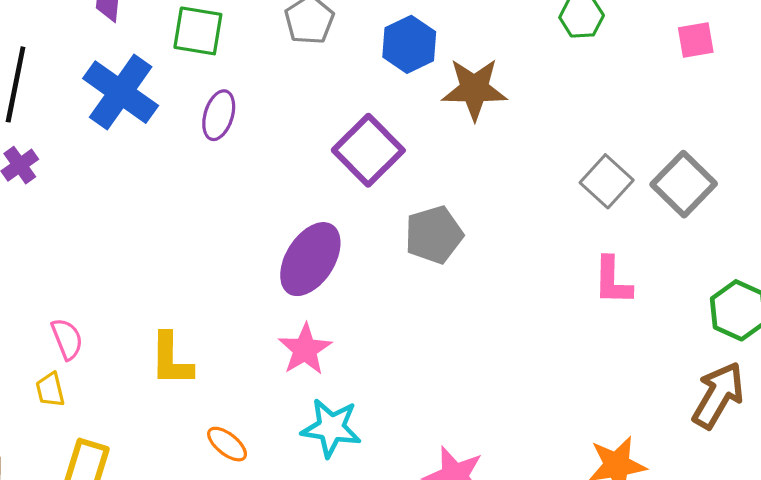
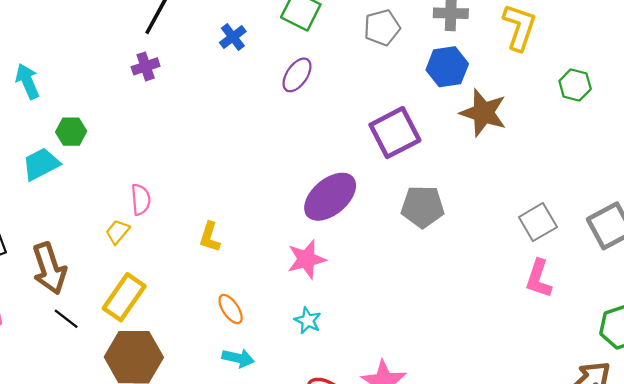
blue cross: (121, 92) -> (233, 37), size x0.5
gray square: (607, 181) -> (538, 222), moved
yellow L-shape: (171, 359) -> (210, 237), size x0.7
yellow trapezoid: (50, 390) -> (118, 232), turned 36
cyan star: (331, 428) -> (308, 320), size x0.6

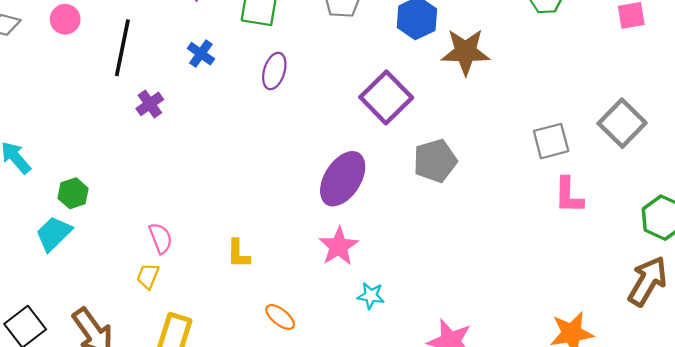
purple cross: (146, 66) -> (150, 104), moved
gray square: (538, 222) -> (551, 141), turned 33
cyan star: (308, 320) -> (371, 296), moved

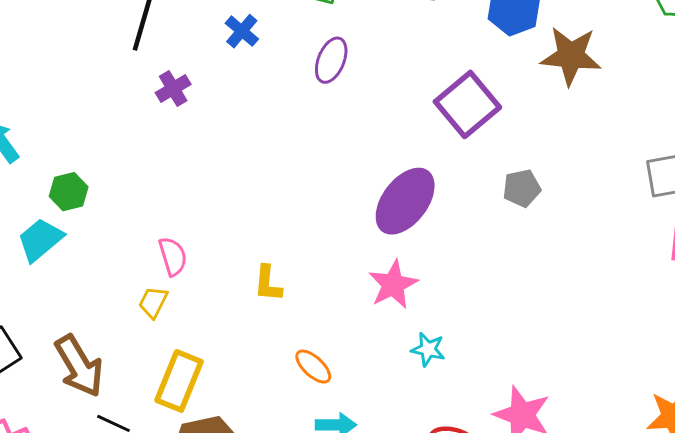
gray pentagon: (435, 161) -> (522, 188), size x0.7

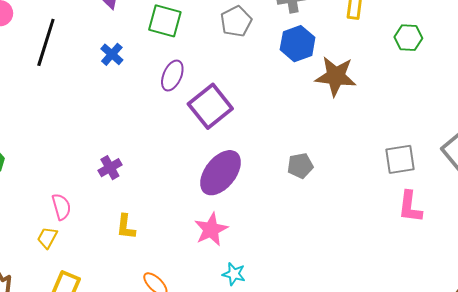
purple cross: (173, 88) -> (110, 168), moved
purple square: (467, 104) -> (210, 106), moved

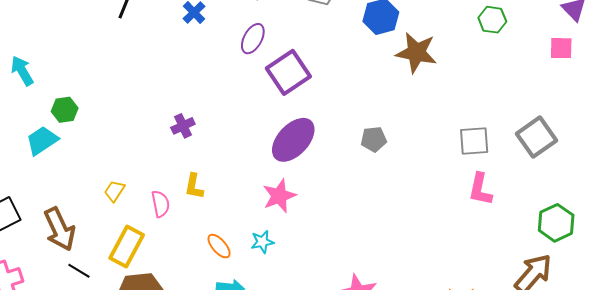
pink semicircle: (61, 207) -> (160, 204), moved
cyan star: (234, 274) -> (262, 242), moved, turned -30

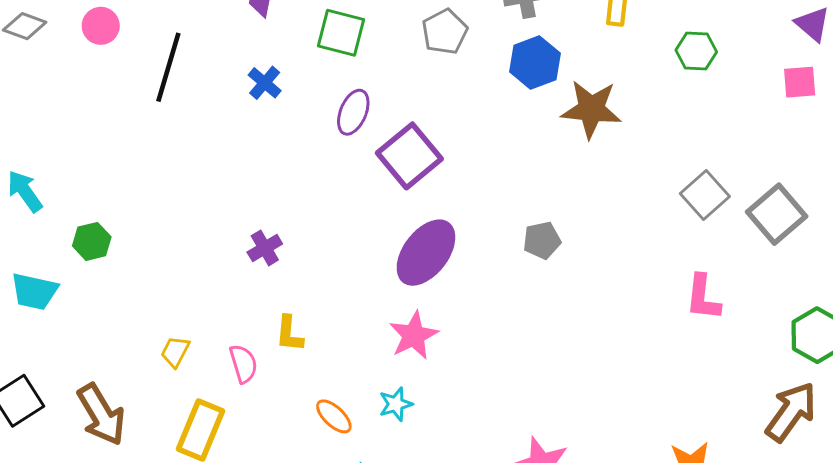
cyan trapezoid: (42, 140) -> (34, 291), moved, turned -128
gray square: (474, 141) -> (705, 195), moved, turned -32

